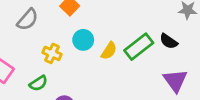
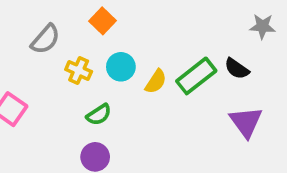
yellow cross: (52, 53) -> (79, 70), moved
green semicircle: (38, 83) -> (99, 115), moved

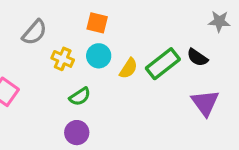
orange square: (102, 21) -> (97, 23), moved, turned -30

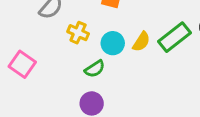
cyan circle: (99, 56) -> (113, 43), moved

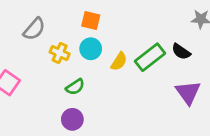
cyan circle: (113, 43) -> (91, 49), moved

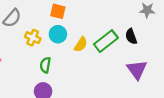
black semicircle: (181, 52) -> (131, 36), turned 35
green semicircle: (75, 87) -> (45, 65), turned 133

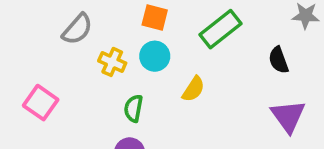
green rectangle: (106, 41) -> (220, 29), moved
yellow semicircle: (81, 44) -> (193, 89), moved

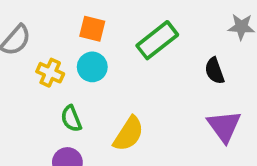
yellow semicircle: (193, 89) -> (129, 134), moved, size x1.4
green semicircle: (133, 108) -> (71, 119), turned -32

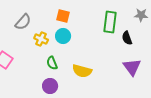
green rectangle: (157, 40) -> (110, 22), moved, turned -45
yellow semicircle: (129, 134) -> (82, 71), turned 72

